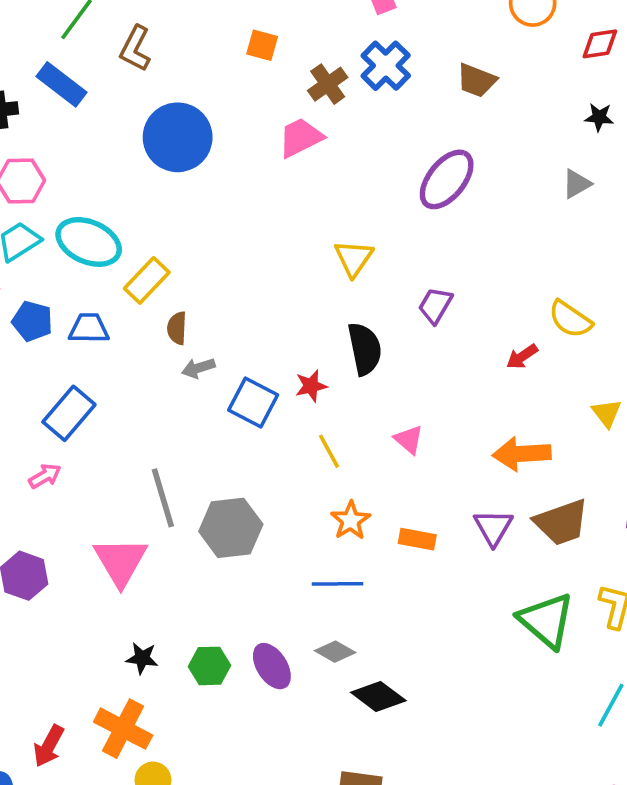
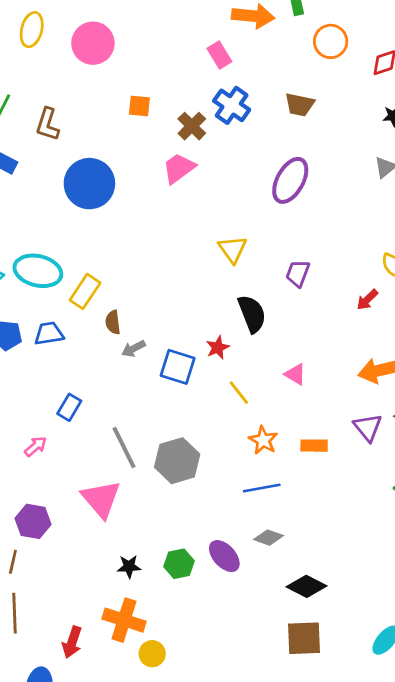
blue rectangle: (69, 413) -> (69, 407), moved, size x0.7
black diamond: (378, 696) -> (307, 586), moved

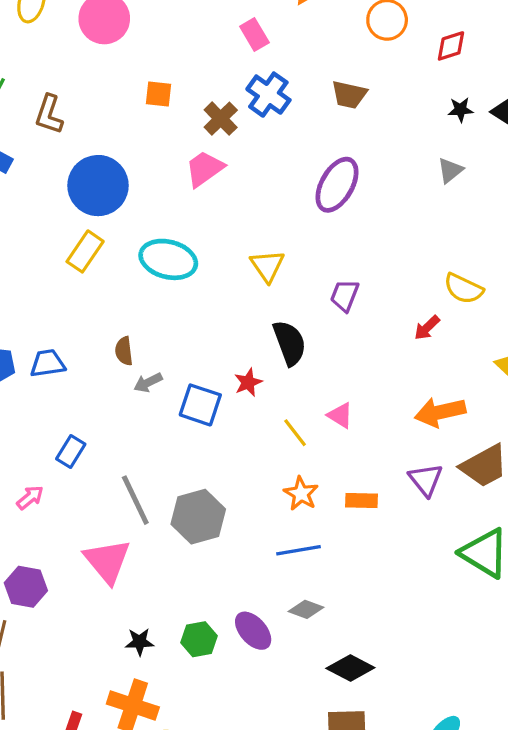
cyan ellipse: (38, 271) -> (168, 259), moved
yellow rectangle: (85, 291) -> (85, 251), moved
yellow line: (239, 393) -> (295, 433), moved

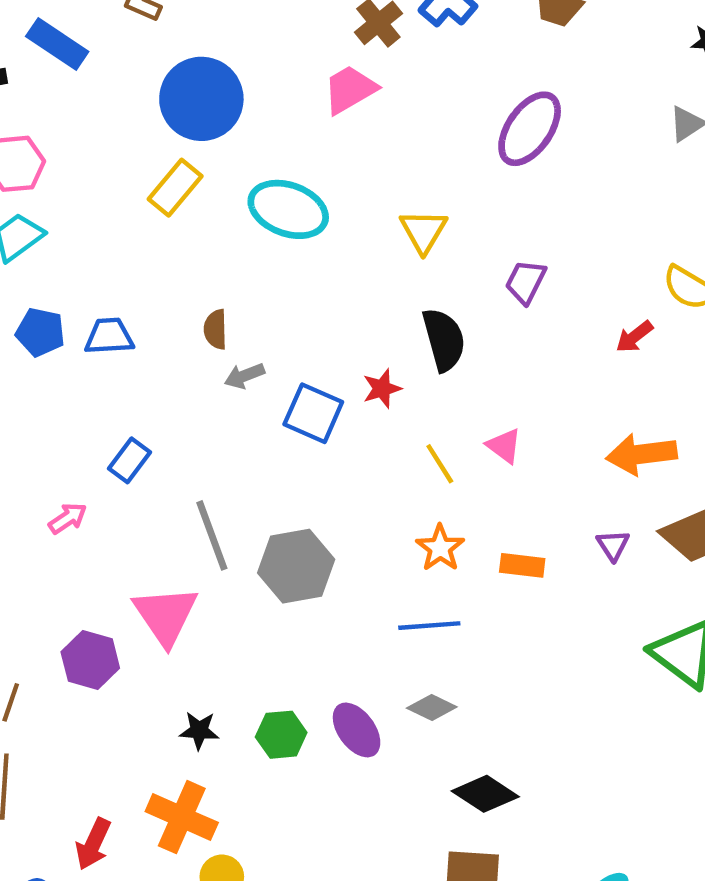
purple triangle: (426, 480) -> (613, 545), size x0.7
purple hexagon: (26, 587) -> (90, 660), moved

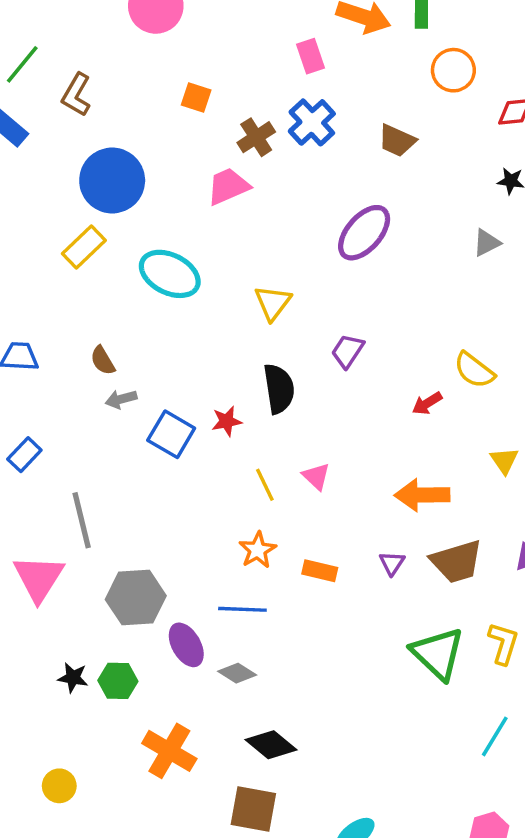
brown semicircle: (215, 329) -> (103, 361), turned -36
gray hexagon: (296, 566) -> (136, 598), moved
purple ellipse: (357, 730) -> (186, 645), moved
black star: (199, 731) -> (73, 678), moved
orange cross: (182, 817) -> (169, 751), moved

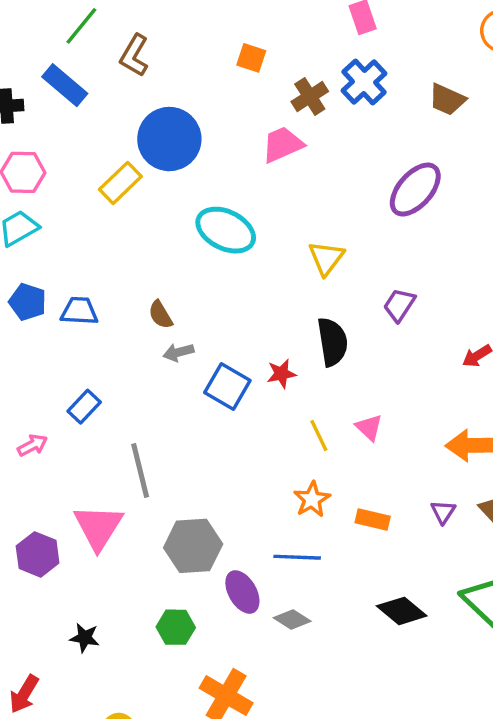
yellow rectangle: (84, 247) -> (120, 183), moved
black star: (73, 678) -> (85, 638), moved
black diamond: (271, 745) -> (402, 611), moved

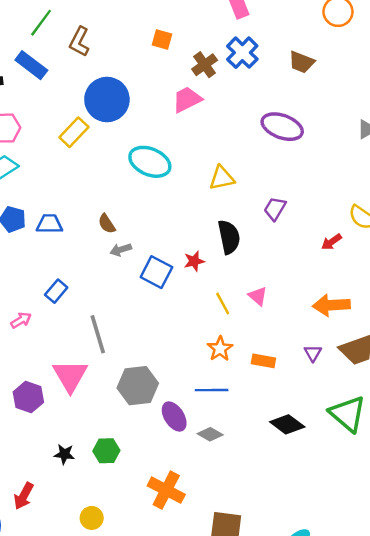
purple ellipse: (415, 190) -> (282, 127), turned 72
yellow triangle: (326, 258) -> (222, 178), turned 44
green hexagon: (176, 627) -> (106, 451), moved

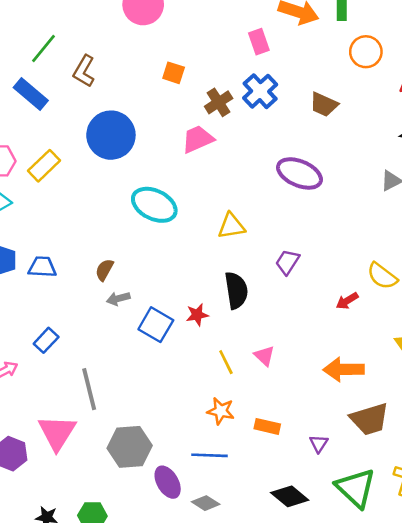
yellow rectangle: (74, 132) -> (44, 166), moved
brown semicircle: (107, 224) -> (104, 270), turned 60
orange star: (220, 349) -> (221, 411), turned -30
purple triangle: (313, 353) -> (319, 444), moved

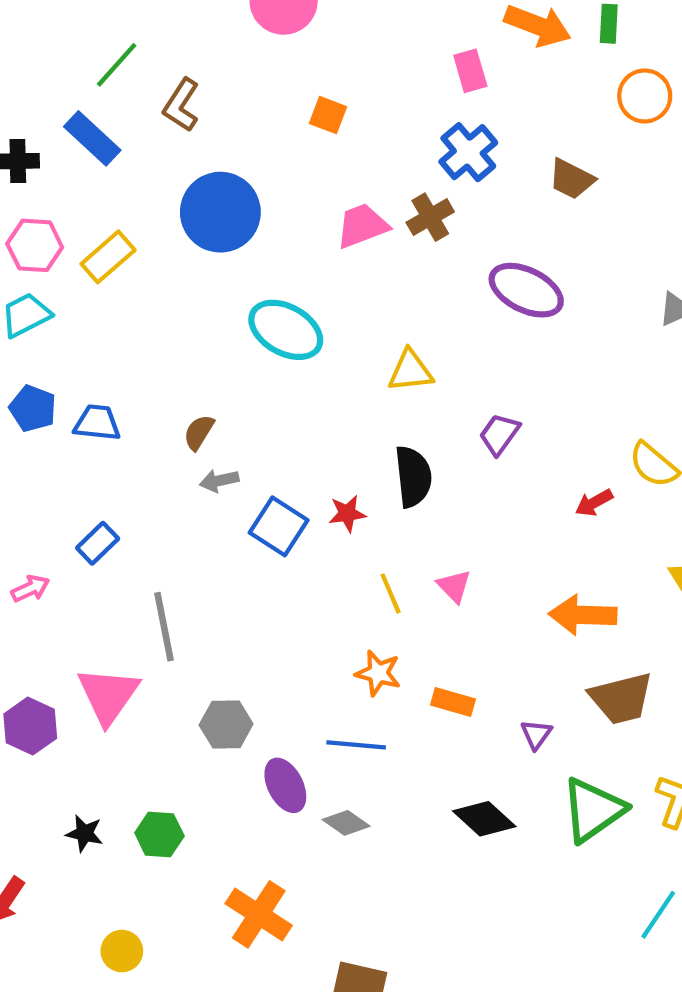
brown cross: (219, 102) -> (430, 217), moved
gray hexagon: (130, 447) -> (226, 725), size x0.7
green triangle: (356, 488) -> (593, 810), turned 39

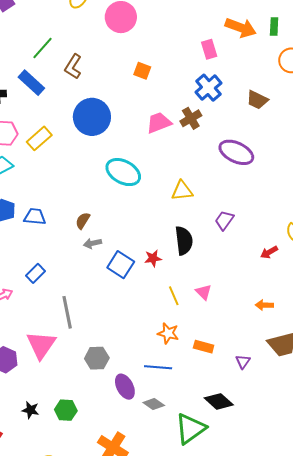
orange arrow: (583, 615) -> (264, 305), size x0.6
green triangle: (593, 810) -> (190, 429), moved

